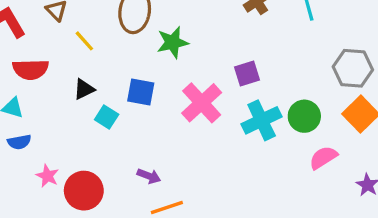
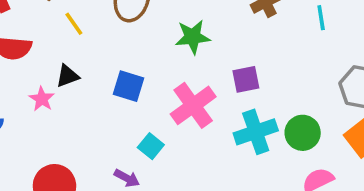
green star: (173, 42) -> (193, 37), moved
cyan square: (107, 117) -> (151, 146), moved
pink star: (47, 176) -> (42, 99), moved

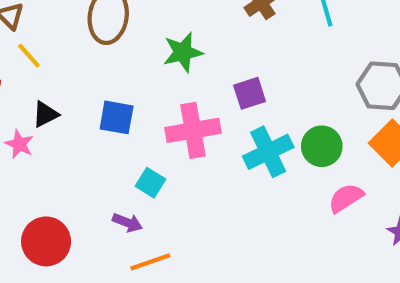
yellow line: (74, 24) -> (29, 56), moved
pink cross: (193, 105) -> (193, 130), turned 33

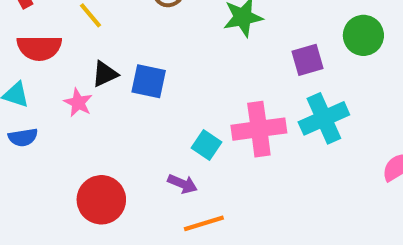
blue square: (117, 117) -> (149, 81), moved
pink cross: (193, 130) -> (259, 129), moved
green circle: (322, 146) -> (363, 35), moved

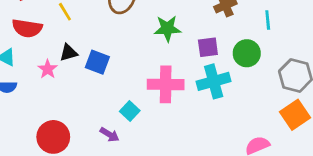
purple square: (308, 60) -> (208, 47), moved
cyan cross: (324, 118) -> (214, 81), moved
pink cross: (259, 129) -> (166, 84), moved

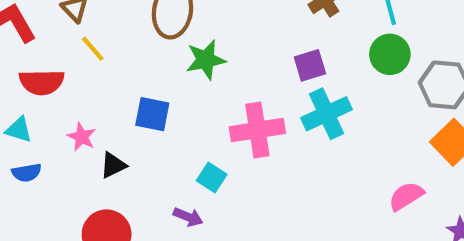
green star: (167, 28) -> (206, 60), moved
black triangle: (69, 53) -> (113, 165), moved
green circle: (247, 53) -> (390, 54), moved

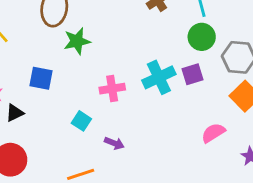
purple square: (310, 65) -> (192, 74), moved
pink cross: (257, 130) -> (112, 89), size x0.7
purple arrow: (188, 217) -> (114, 143), moved

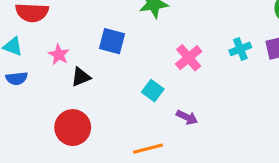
cyan cross: (159, 77) -> (240, 49), size x0.6
pink cross: (112, 89) -> (189, 58), turned -35

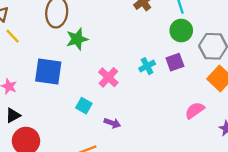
blue square: (112, 41) -> (48, 71), size x1.4
black triangle: (81, 77) -> (13, 115), moved

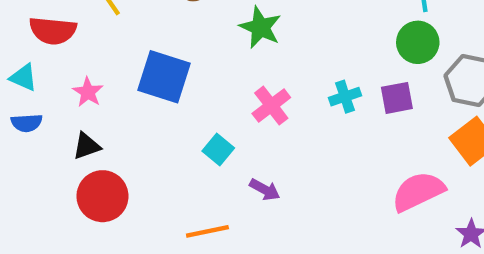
green star: (77, 39) -> (260, 27), moved, turned 30
pink semicircle: (195, 110) -> (418, 191), size x1.4

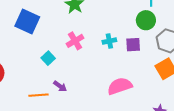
purple arrow: (265, 190) -> (60, 86), moved
pink semicircle: (418, 191) -> (120, 86), moved

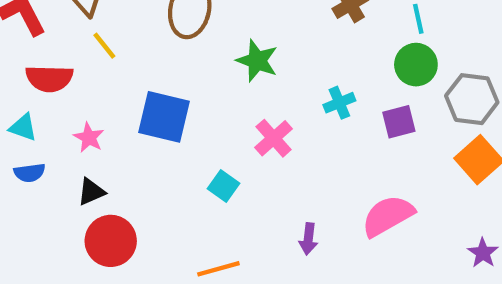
cyan cross: (109, 41) -> (339, 103), moved
purple arrow: (60, 86) -> (308, 239), moved, turned 72

